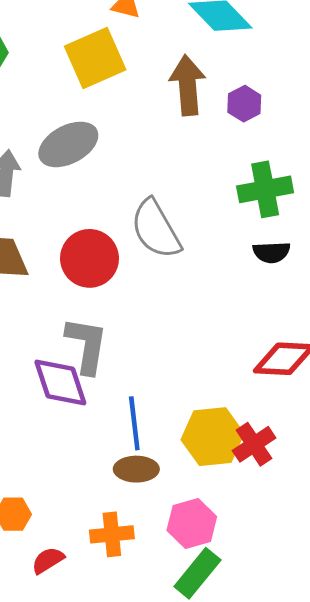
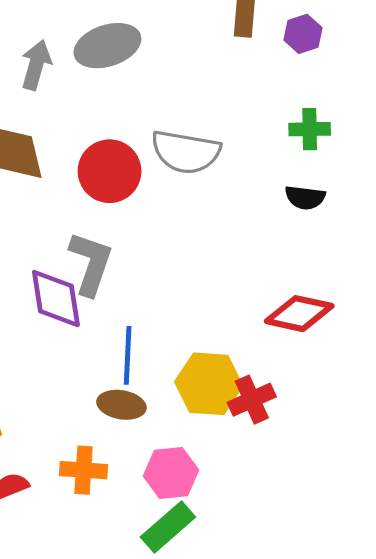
green cross: (265, 189) -> (310, 129), size x0.7
gray semicircle: (156, 229) -> (186, 152), turned -60

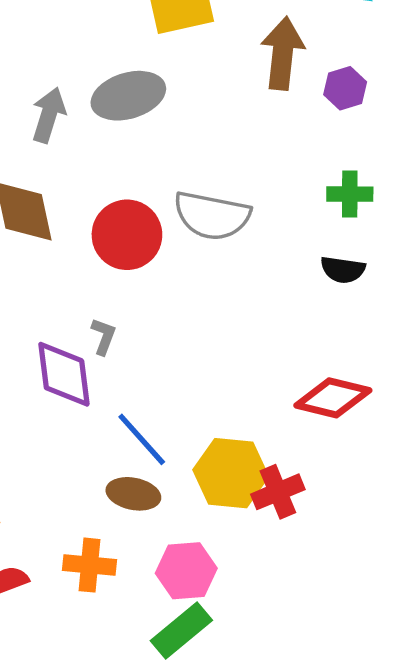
gray L-shape: (91, 263) -> (104, 336), size x0.5
blue line: (128, 355) -> (142, 439), turned -46

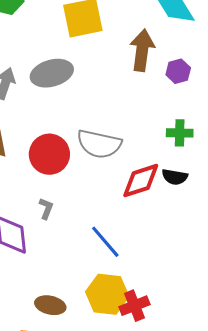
gray L-shape: (104, 336) -> (46, 208), moved
red diamond: (333, 398) -> (141, 181), moved, turned -33
blue line: (142, 439) -> (105, 242), moved

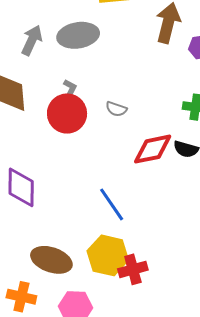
gray semicircle: (99, 144) -> (116, 109), size x0.5
gray L-shape: (46, 208) -> (70, 90), moved
brown ellipse: (50, 305) -> (51, 260), size x1.4

